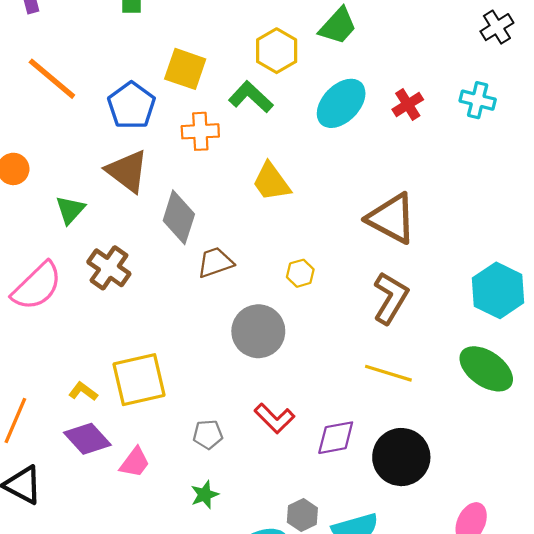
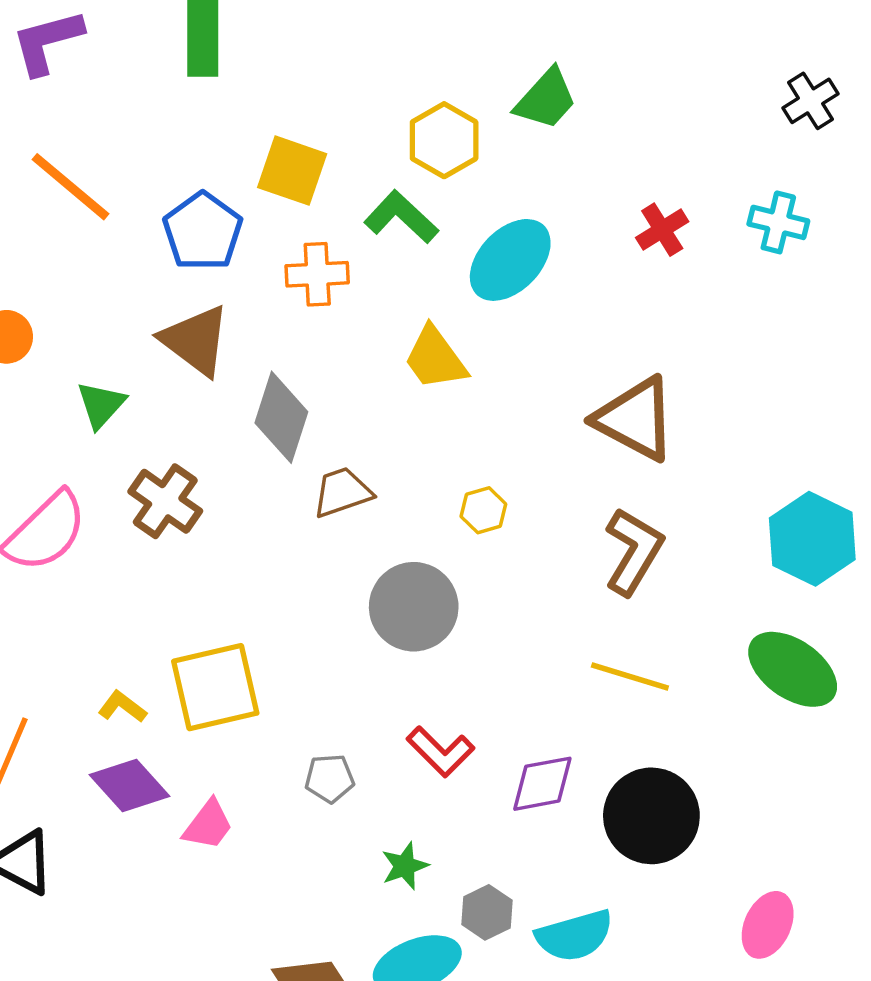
cyan ellipse: (341, 103) -> (510, 260), moved
green star: (205, 495) -> (405, 866), moved

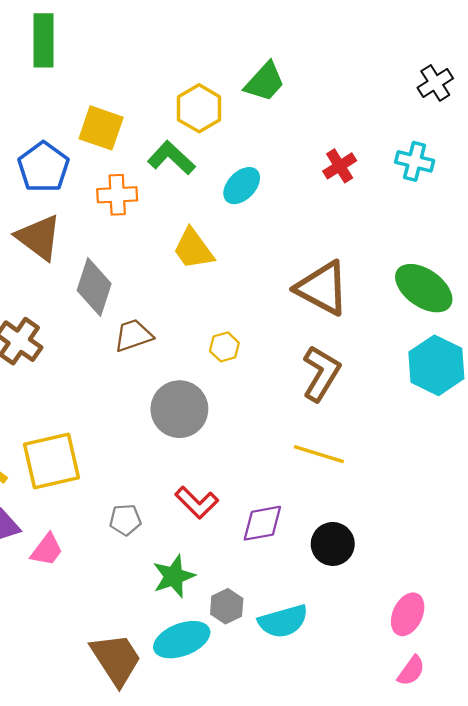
cyan ellipse: (510, 260) -> (242, 186), size x0.7
green ellipse: (793, 669) -> (424, 288), moved
black circle: (651, 816) -> (333, 544), size x0.7
green star: (405, 866) -> (174, 576), size x1.4

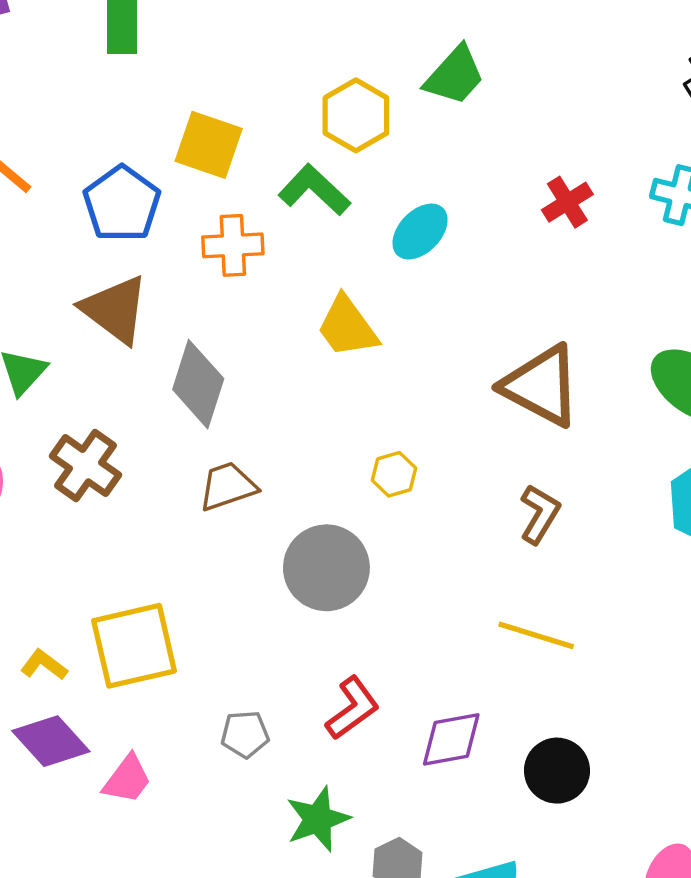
brown trapezoid: (133, 335) -> (228, 486), moved
brown L-shape: (321, 373) -> (540, 514), size x0.7
red L-shape: (197, 502) -> (352, 708), turned -81

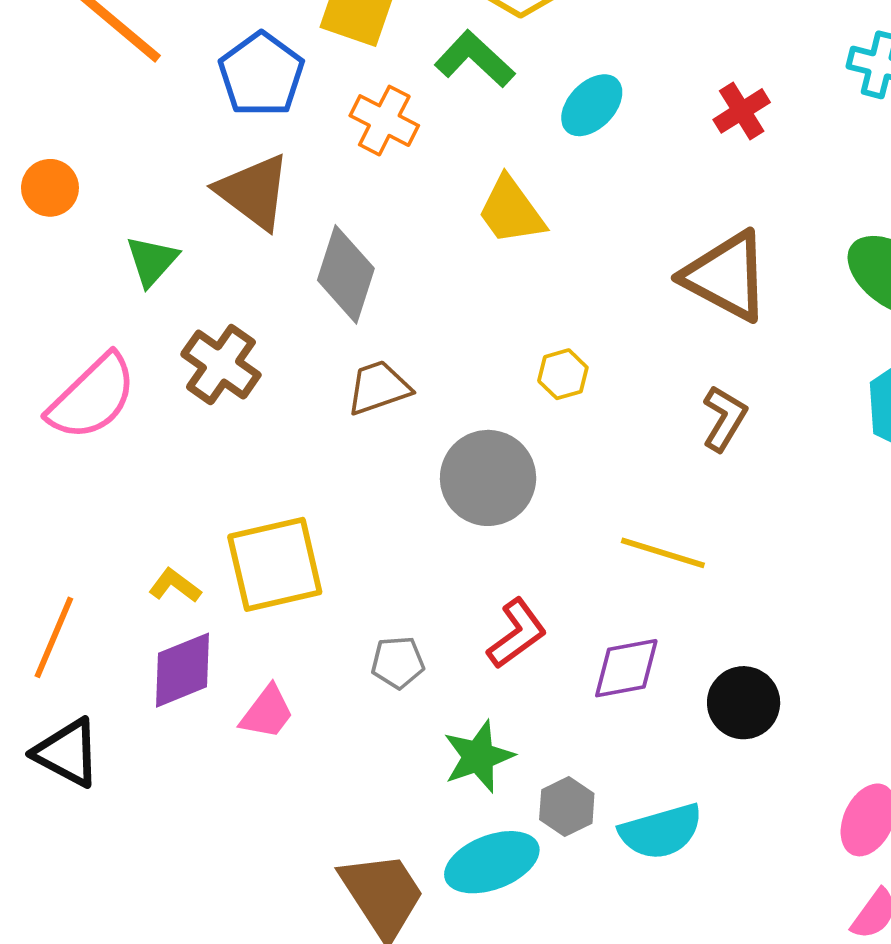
red cross: (567, 202) -> (742, 111), moved
orange cross: (233, 245) -> (384, 121), turned 30
yellow line: (536, 635) -> (663, 553), moved
purple diamond: (51, 741) -> (183, 670), turned -70

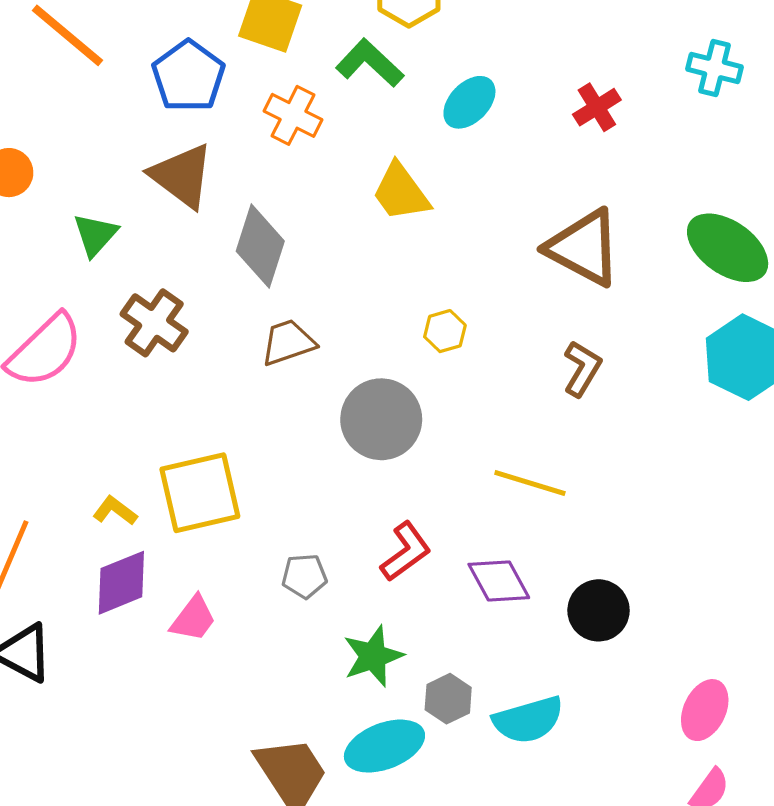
purple diamond: (626, 668) -> (499, 581), turned 72

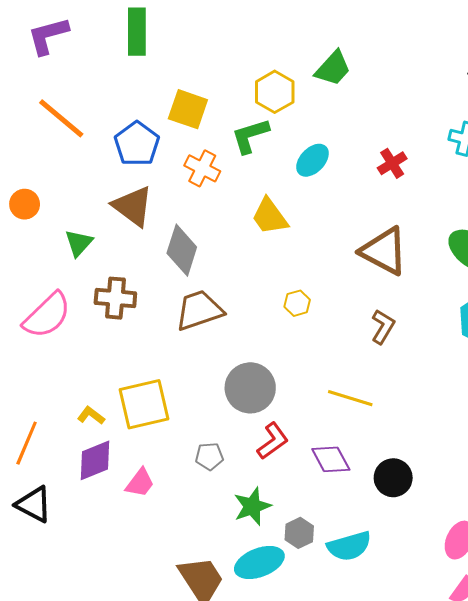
green L-shape: (370, 63) -> (250, 136), turned -60
brown cross: (154, 323) -> (115, 298), turned -30
brown trapezoid: (288, 342) -> (199, 310), size x1.4
gray circle: (381, 419) -> (250, 388), moved

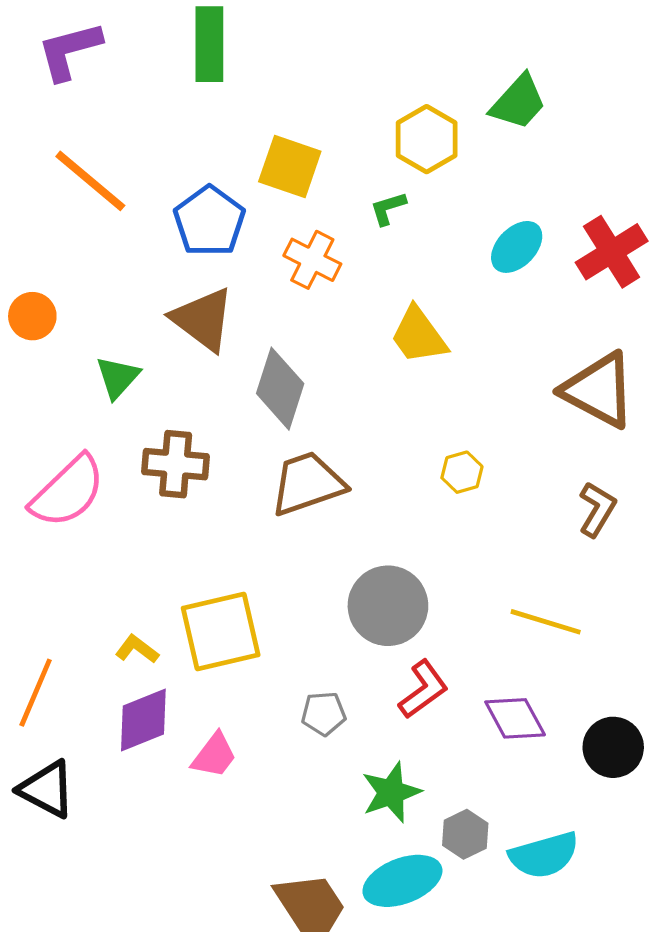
green L-shape: (250, 136) -> (388, 208), size x0.6
cyan ellipse: (312, 160) -> (517, 247), moved
red cross: (392, 163) -> (612, 252), size x1.5

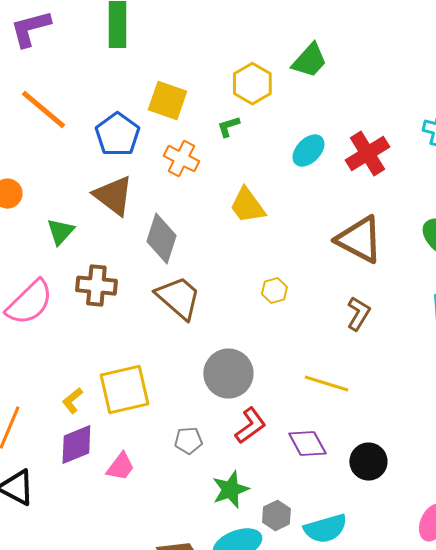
brown trapezoid: (308, 483) -> (178, 298), turned 60
yellow L-shape: (137, 649) -> (72, 401), turned -76

